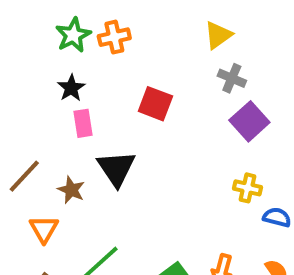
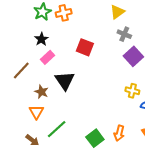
pink rectangle: (83, 123) -> (47, 57), turned 56
brown line: (24, 176) -> (21, 71), moved
orange triangle: (44, 229) -> (36, 112), moved

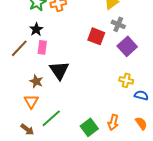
red square: (85, 47) -> (96, 36), moved
pink rectangle: (47, 57) -> (42, 47), turned -40
brown line: (21, 71) -> (19, 48), moved

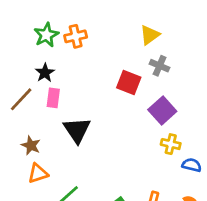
purple square: (127, 46) -> (162, 110), moved
brown star: (36, 81) -> (31, 145), moved
orange triangle: (31, 101) -> (38, 173), turned 42

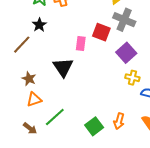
gray cross: (160, 66) -> (124, 20), size x1.5
pink rectangle: (53, 98) -> (81, 44), moved

